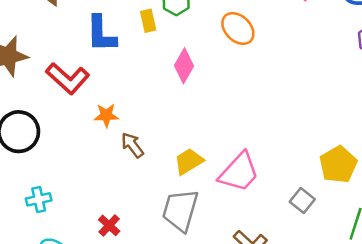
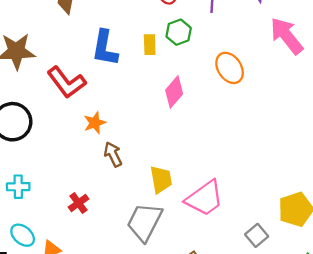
orange star: (106, 115) -> (95, 123), turned -30
yellow trapezoid: (189, 161) -> (161, 179), turned 100
red cross: (109, 225) -> (78, 203), moved

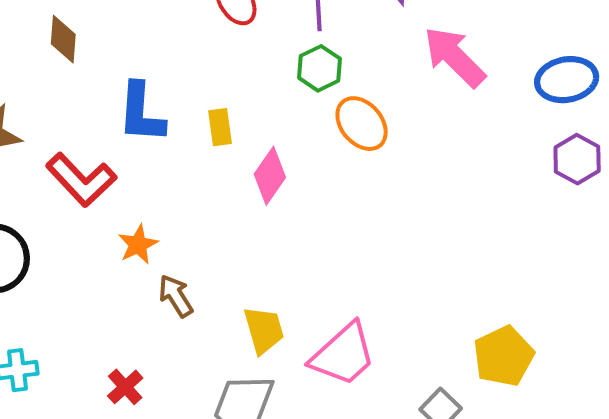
green hexagon: (179, 32) -> (320, 68), moved
yellow rectangle: (150, 45) -> (220, 127), moved

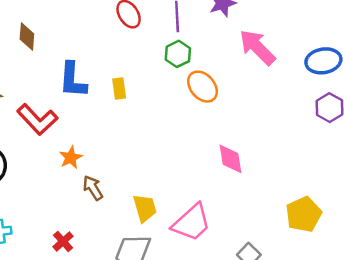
pink diamond: (270, 176) -> (231, 159), moved, turned -44
yellow pentagon: (504, 356) -> (304, 214), moved

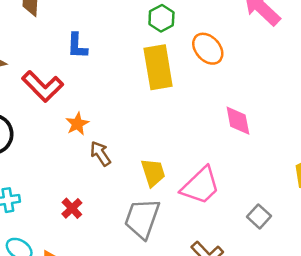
green hexagon: (178, 54) -> (161, 18), moved
blue L-shape: (73, 80) -> (77, 46), size x0.7
yellow rectangle: (119, 88) -> (158, 67), moved, size x2.0

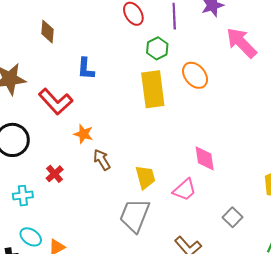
pink diamond: (238, 121) -> (205, 158), moved
orange star: (77, 124) -> (83, 134), turned -30
pink trapezoid: (201, 186) -> (185, 190), size x0.7
red cross: (72, 208) -> (55, 174), moved

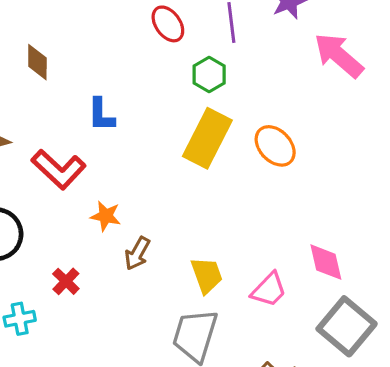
orange ellipse: (195, 75) -> (275, 146), moved
yellow rectangle: (153, 89) -> (207, 138), turned 39
pink diamond: (205, 158) -> (326, 262), moved
brown arrow: (102, 160) -> (137, 253), turned -115
gray square: (233, 217) -> (347, 326), size x1.8

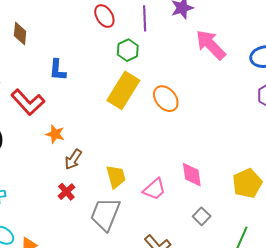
red cross: (66, 281) -> (66, 192), moved
gray square: (347, 326) -> (202, 216), size x0.5

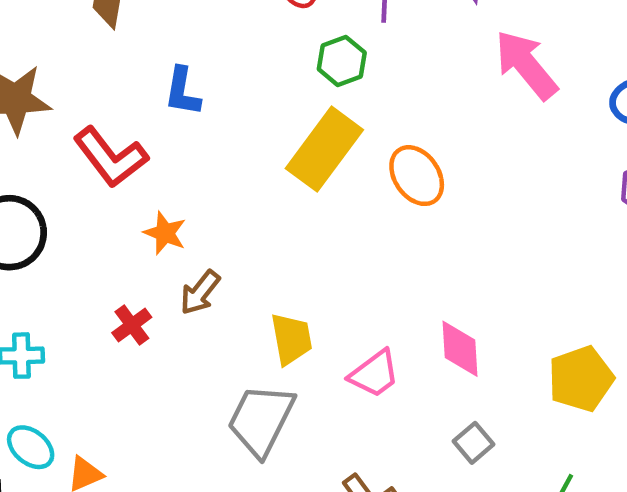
red cross: (66, 192) -> (132, 325), moved

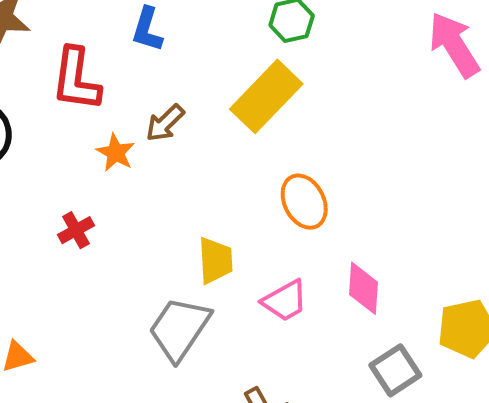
red L-shape: (111, 157) -> (76, 79), turned 38
orange ellipse: (417, 176) -> (304, 202), moved
brown arrow: (200, 292) -> (165, 123), moved
gray square: (473, 443) -> (395, 370), moved, size x1.4

